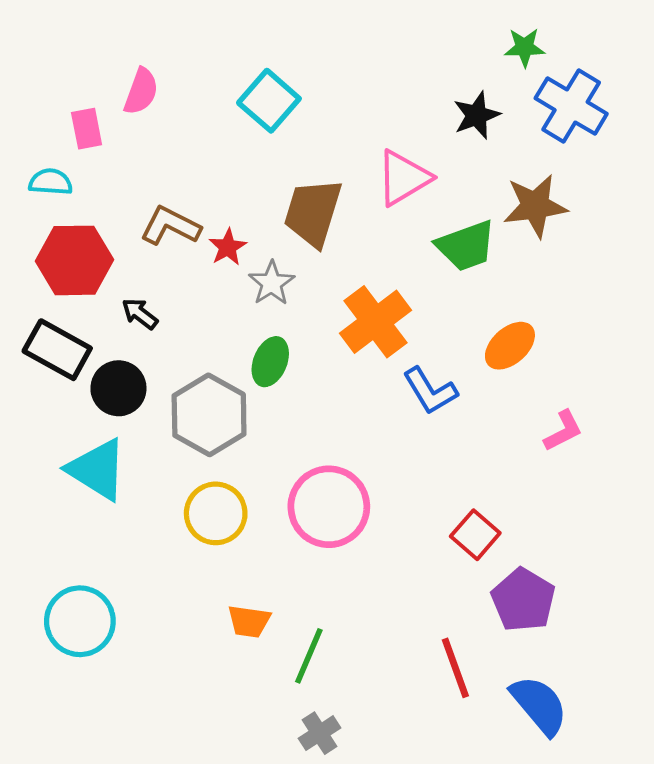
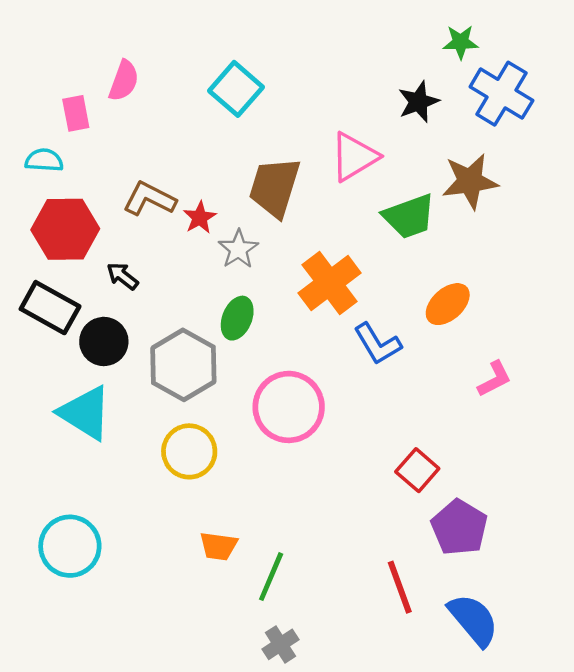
pink circle: (329, 507) -> (289, 407), moved

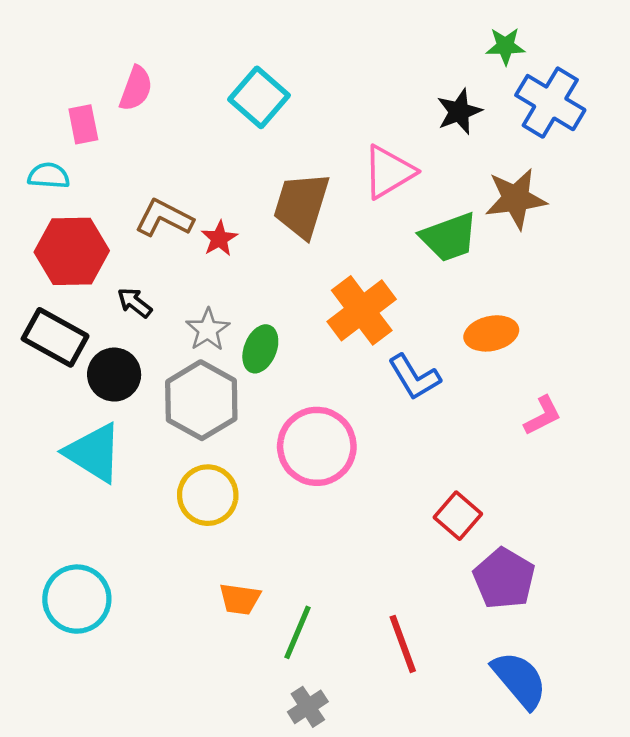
gray star: (238, 249) -> (208, 330), moved
orange ellipse: (448, 304) -> (491, 333), turned 30
red line: (400, 587) -> (403, 644), moved

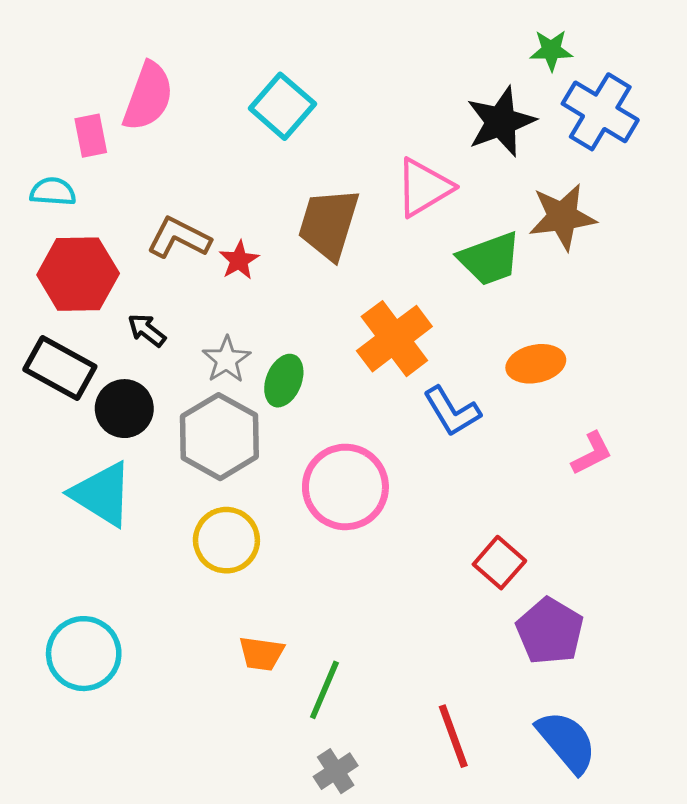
pink semicircle: (136, 88) -> (148, 96), size x1.4
black star: (459, 112) -> (501, 122), size x1.4
red line: (403, 644) -> (453, 736), moved

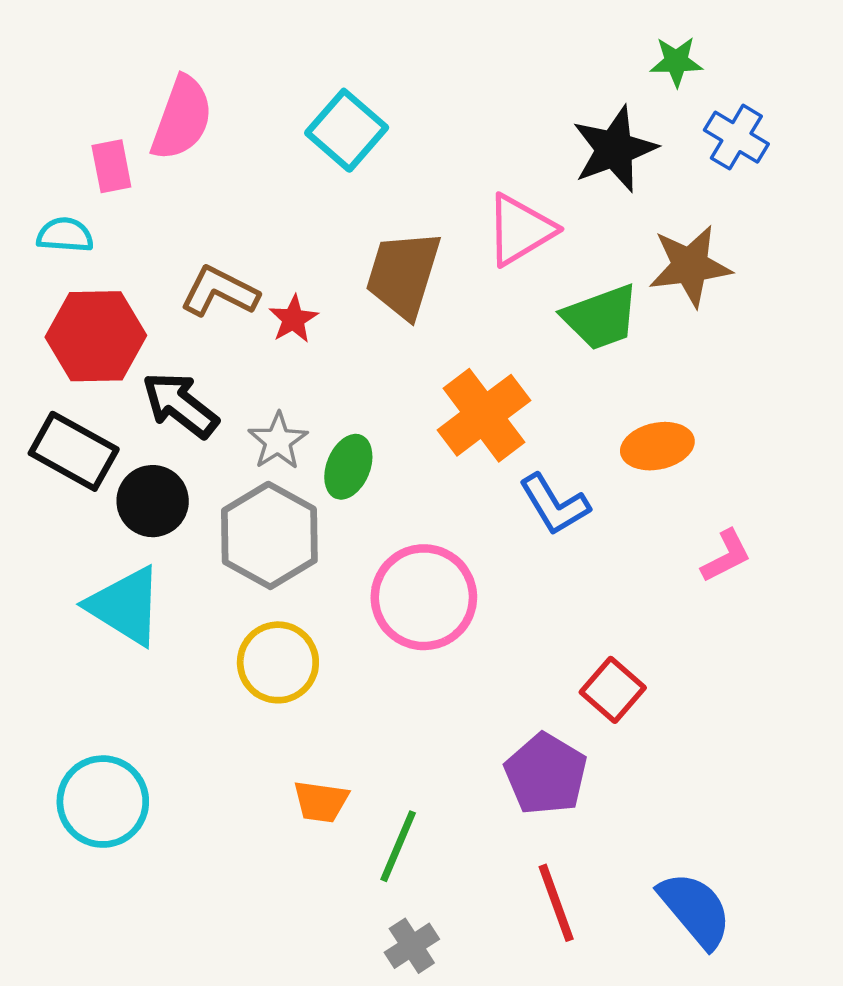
blue cross: (600, 112) -> (736, 137), size x0.7
black arrow: (147, 330) -> (180, 405), size x1.6
purple pentagon: (550, 631) -> (546, 774), moved

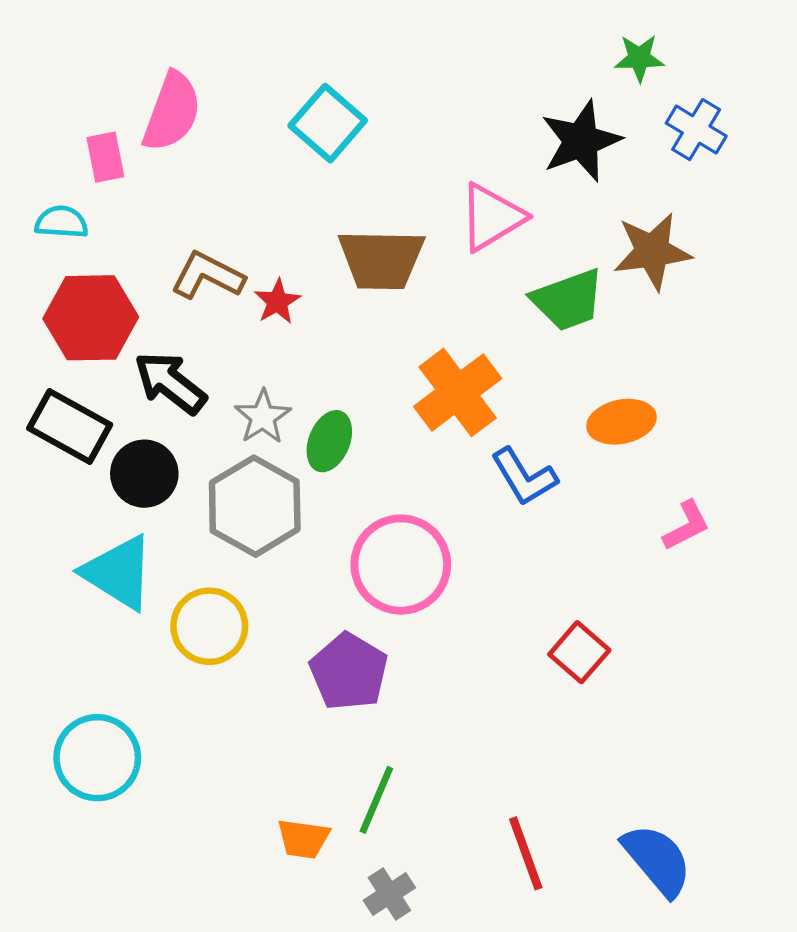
brown trapezoid: (403, 274) -> (381, 259), turned -106
yellow circle: (278, 662) -> (209, 626), moved
purple pentagon: (546, 774) -> (349, 672), moved
orange trapezoid: (321, 802) -> (303, 839), moved

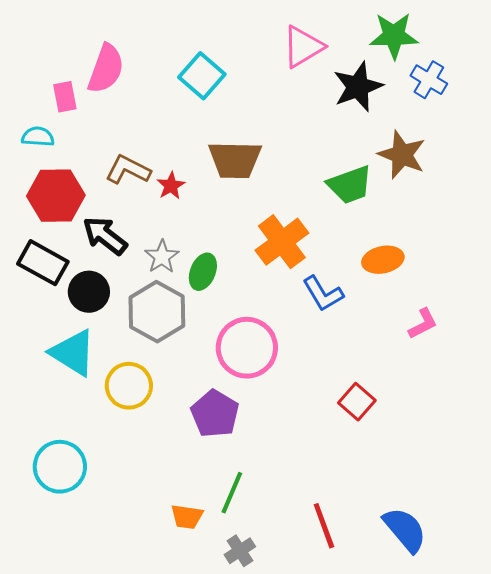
green star: (639, 58) -> (394, 36), size x1.6
pink triangle: (492, 217) -> (303, 47), moved
brown star: (652, 251) -> (402, 155), turned 30

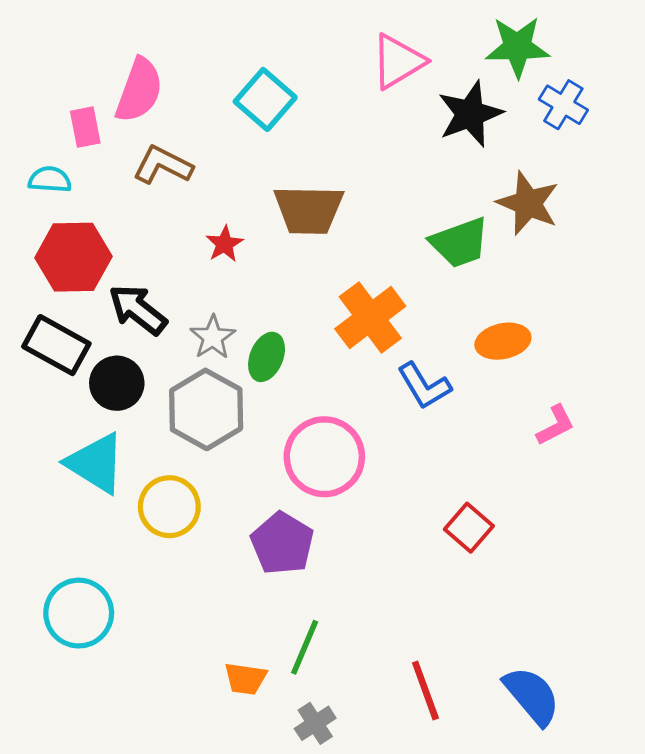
brown L-shape: (128, 170) -> (163, 165), moved

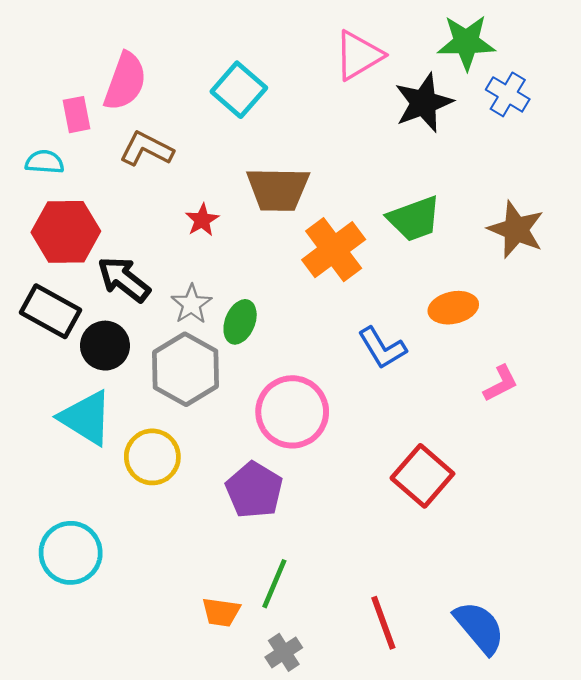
brown star: (528, 203) -> (516, 229), moved
orange cross: (370, 317) -> (334, 250), moved
red square: (469, 528) -> (422, 476), size x1.4

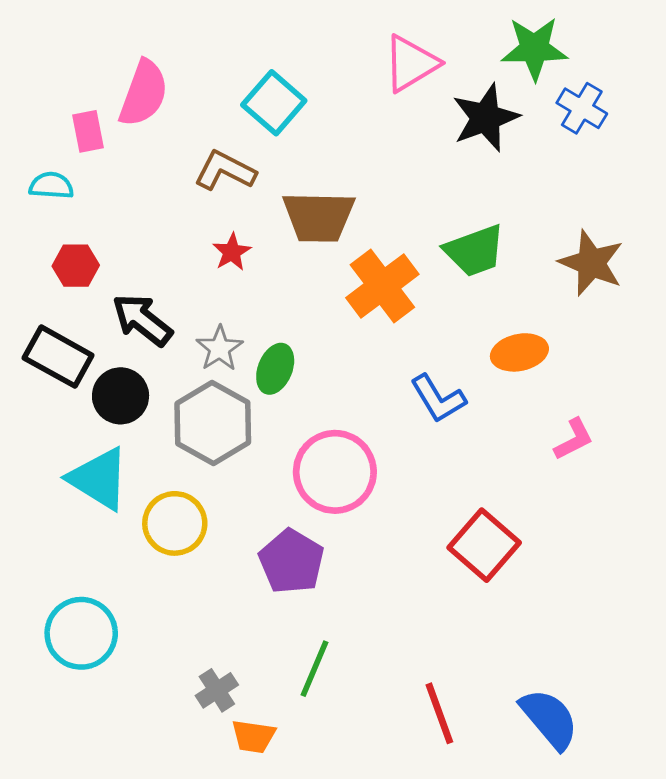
brown L-shape: (146, 149) -> (225, 171), moved
red hexagon: (66, 232) -> (76, 266), size x0.6
orange trapezoid: (221, 612) -> (253, 736), moved
gray cross: (284, 652) -> (217, 690), moved

